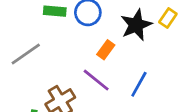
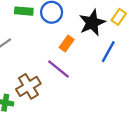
blue line: (139, 84) -> (108, 52), moved

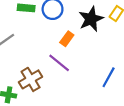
blue line: (108, 52) -> (109, 77), moved

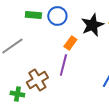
purple line: (59, 63) -> (63, 65), turned 65

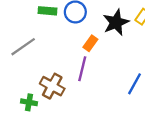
brown cross: (37, 80) -> (52, 86), turned -30

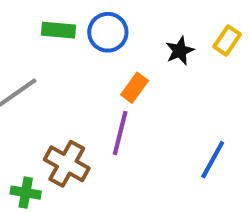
black star: (116, 22) -> (180, 51), size x0.6

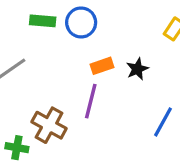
black star: (180, 51) -> (137, 69), moved
orange rectangle: (135, 88) -> (102, 66), turned 35

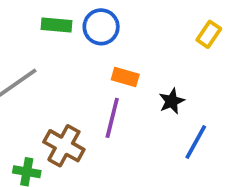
orange rectangle: (102, 66) -> (125, 77), turned 35
black star: (137, 69) -> (172, 101), moved

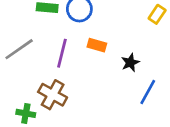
purple line: (112, 118) -> (62, 53), moved

